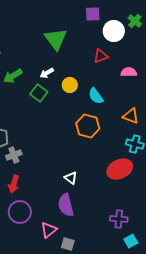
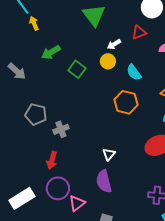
white arrow: (47, 73) -> (114, 44), moved
gray cross: (14, 155) -> (61, 129), moved
white triangle: (71, 178) -> (109, 154), turned 32
pink triangle: (49, 230) -> (77, 203), moved

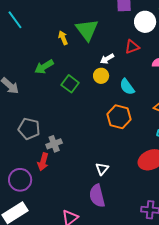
yellow arrow: (34, 23) -> (63, 38), moved
red arrow: (52, 160) -> (43, 162), moved
purple circle: (58, 188) -> (20, 180), moved

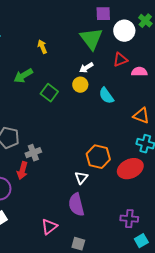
green triangle: (87, 30) -> (91, 39), moved
red triangle: (132, 47) -> (120, 60), moved
orange hexagon: (119, 117) -> (98, 157), moved

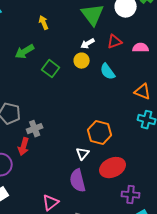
red triangle: (120, 60) -> (115, 42), moved
red ellipse: (130, 169) -> (113, 168), moved

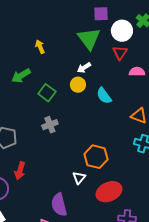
red triangle: (115, 42) -> (120, 53), moved, turned -35
gray cross: (35, 129) -> (50, 125), moved
purple semicircle: (78, 181) -> (59, 205), moved

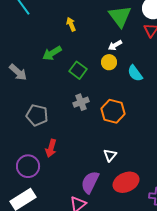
orange hexagon: (96, 157) -> (113, 111), moved
red ellipse: (109, 192) -> (126, 182), moved
purple semicircle: (59, 205) -> (90, 182), turned 40

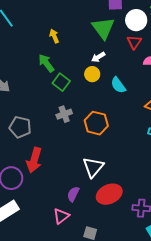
green arrow: (52, 53) -> (46, 63), moved, turned 84
red arrow: (51, 148) -> (34, 160), size x1.4
white triangle: (110, 155) -> (93, 167), size x1.6
purple semicircle: (90, 182) -> (73, 194), size x0.7

